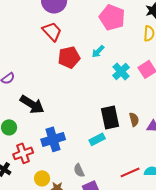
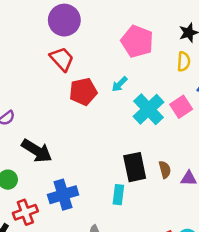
cyan cross: (121, 71) -> (148, 109), size x1.4
cyan rectangle: (97, 139) -> (118, 195), turned -56

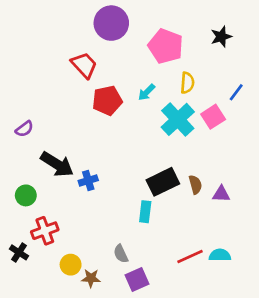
purple circle: (64, 20) -> (111, 23), moved
yellow semicircle: (184, 62) -> (187, 83), moved
black rectangle: (135, 167) -> (163, 182), turned 76
blue cross: (63, 195) -> (88, 180), moved, size x0.6

